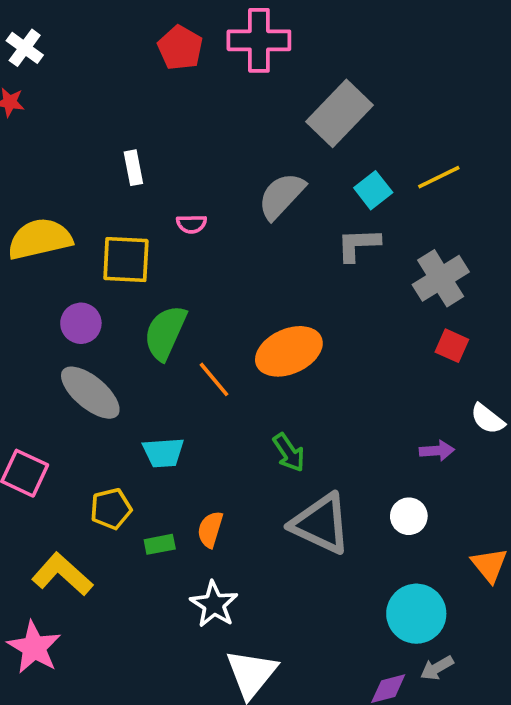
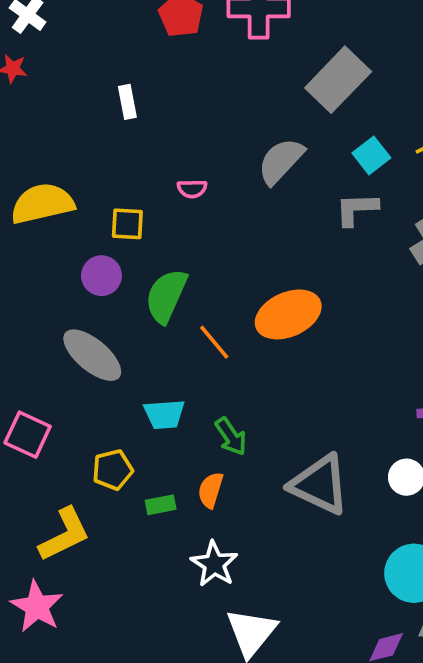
white rectangle: (133, 168) -> (127, 102), moved
yellow square: (126, 260) -> (127, 224), size x0.7
purple circle: (81, 323) -> (101, 276), moved
green arrow: (289, 453) -> (231, 436), moved
yellow L-shape: (62, 574) -> (65, 534), turned 112

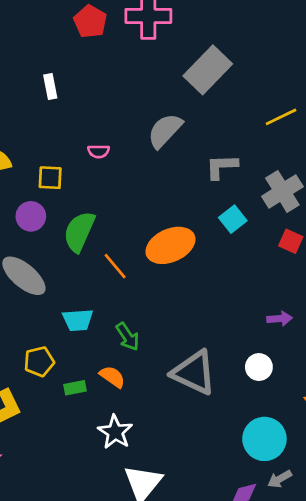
cyan square: (371, 155) -> (233, 219), moved
orange semicircle: (211, 490) -> (112, 377), turned 108

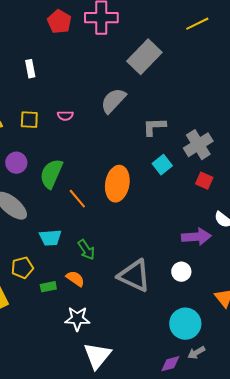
yellow line: (281, 117) -> (197, 24), moved
yellow square: (50, 178) -> (29, 120), moved
orange ellipse: (170, 245) -> (117, 184), turned -56
purple arrow: (280, 319) -> (196, 237), size x1.6
white star: (115, 432) -> (77, 319), turned -30

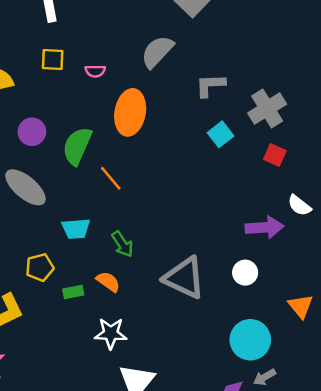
yellow square: (29, 120) -> (53, 59), moved
orange ellipse: (117, 184) -> (130, 112), moved

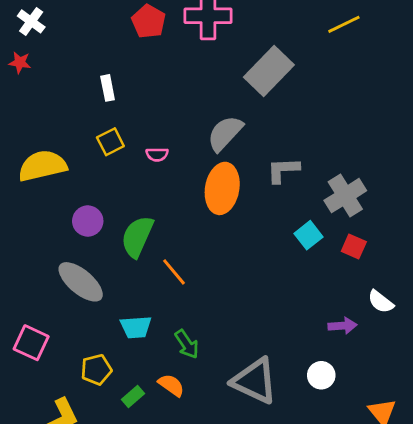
yellow square: (53, 59) -> (110, 142), turned -30
orange ellipse: (130, 112) -> (222, 188), moved
cyan square: (221, 134) -> (309, 235), moved
purple arrow: (264, 227) -> (342, 326), size x0.7
green rectangle: (73, 292) -> (133, 396), turned -30

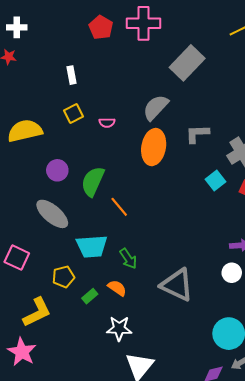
white cross: (31, 21) -> (17, 27), turned -36
cyan trapezoid: (136, 327) -> (92, 246), size x1.4
white circle: (321, 375) -> (232, 273), moved

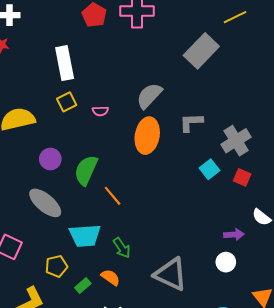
gray rectangle: (187, 63) -> (201, 51), moved
white rectangle: (72, 75) -> (65, 63), size x1.8

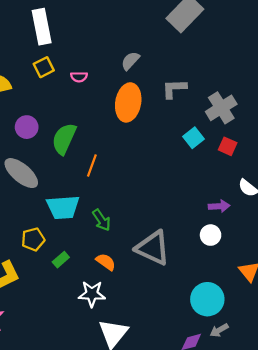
gray semicircle: (149, 96) -> (130, 61), size x0.7
orange line: (113, 196) -> (92, 166), turned 60
orange semicircle: (110, 277) -> (106, 262), moved

